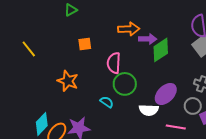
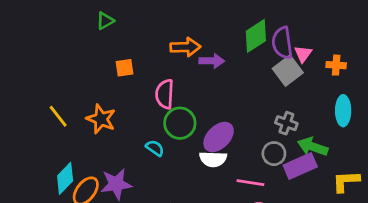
yellow line: (29, 49) -> (58, 116), moved
green diamond: (161, 50) -> (256, 36), moved
purple ellipse: (166, 94) -> (219, 137), moved

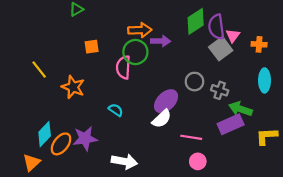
yellow line: (58, 116) -> (39, 70), moved
green circle: (180, 123) -> (135, 52), moved
gray circle: (274, 154) -> (194, 82), moved
white semicircle: (213, 159) -> (162, 119), turned -45

